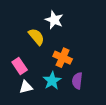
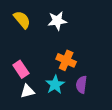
white star: (54, 20) -> (57, 21), turned -30
yellow semicircle: (36, 37) -> (22, 20), moved

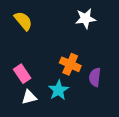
white star: (57, 21) -> (85, 18), moved
purple semicircle: (81, 85) -> (95, 77), moved

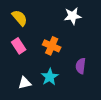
orange cross: (70, 64) -> (52, 46), moved
pink rectangle: (22, 74) -> (19, 46), moved

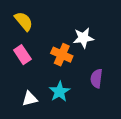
white star: (73, 16) -> (83, 38), moved

